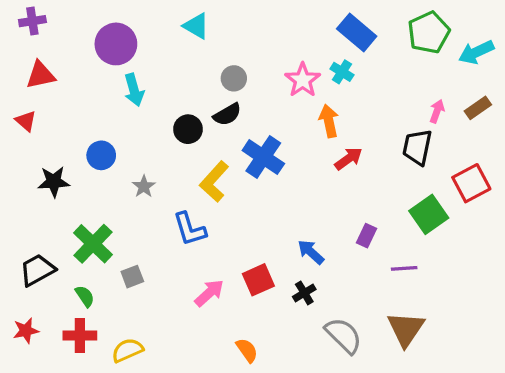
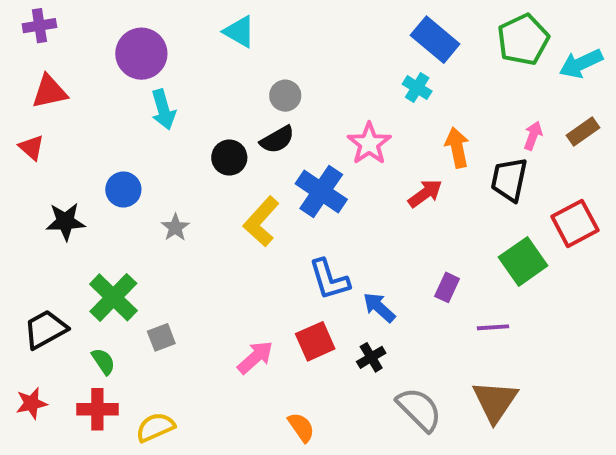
pink star: (303, 80) -> (369, 144), moved
orange arrow: (329, 121) -> (457, 148), moved
blue L-shape: (190, 229) -> (329, 279), moved

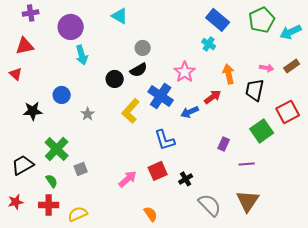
purple cross: (39, 26) -> (31, 13), moved
pink arrow: (533, 136) -> (267, 68), turned 80
blue arrow: (379, 307) -> (190, 112), moved, turned -66

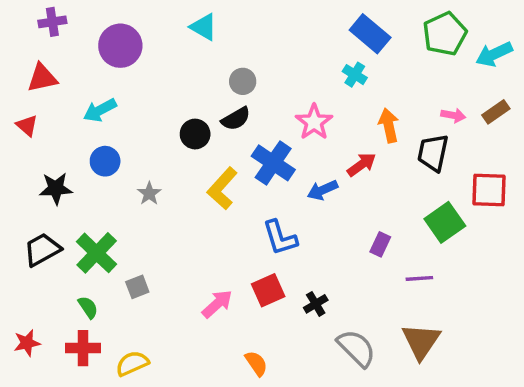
cyan arrow: (82, 55) -> (100, 110), moved, turned 78
red square: (288, 112) -> (489, 190), turned 30
black trapezoid: (23, 165) -> (42, 250), moved

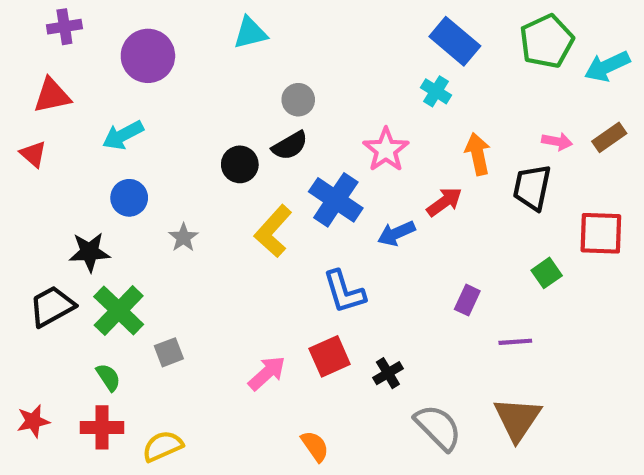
cyan triangle: (204, 27) -> (250, 33), turned -44
black star: (56, 188) -> (90, 252), moved
green square: (445, 222) -> (547, 273), size x0.6

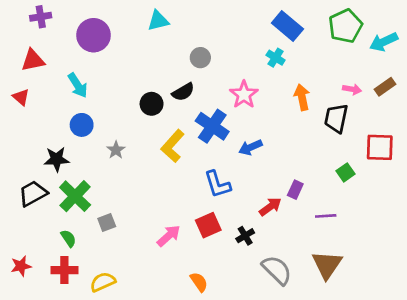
gray circle: (298, 100) -> (200, 58), moved
cyan arrow: (123, 135) -> (78, 85), turned -95
red arrow: (444, 202) -> (270, 207), moved

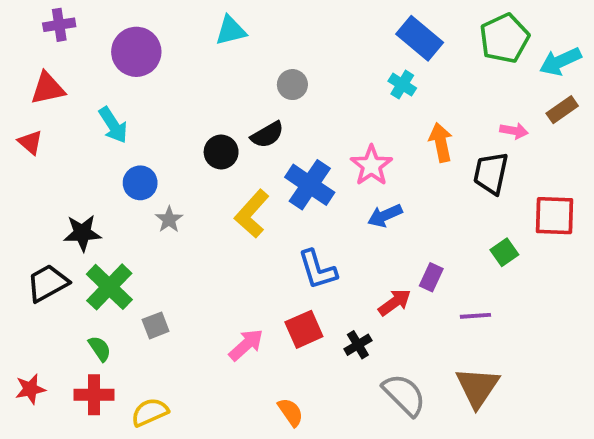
brown rectangle: (385, 87) -> (562, 110), moved
pink star: (244, 95) -> (371, 165), moved
blue circle: (82, 125) -> (140, 183), moved
blue arrow: (250, 147) -> (385, 216), moved

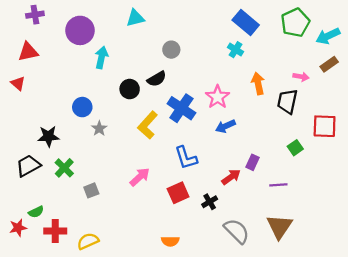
cyan arrow: (113, 125) -> (101, 57), moved, turned -135
green cross: (109, 287) -> (64, 168), size x0.7
pink arrow: (246, 345) -> (140, 177), moved
green semicircle: (100, 349) -> (36, 212), moved, turned 98
orange semicircle: (290, 412) -> (170, 241), turned 126

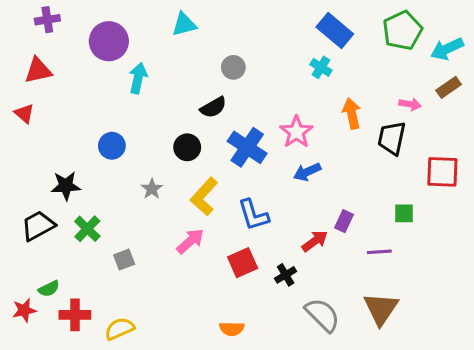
black circle: (130, 89) -> (187, 147), moved
yellow L-shape: (148, 125) -> (204, 196), moved
gray star: (99, 128) -> (152, 189), moved
green square: (295, 148) -> (404, 213), moved, turned 35

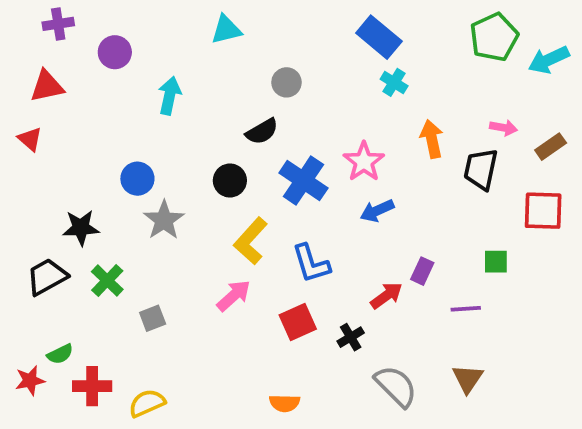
blue rectangle: (335, 30) -> (379, 37), moved
purple circle: (109, 41) -> (115, 52), moved, size x0.7
brown rectangle: (449, 87) -> (551, 147), moved
gray star: (152, 189) -> (164, 220), moved, size x1.5
brown triangle: (381, 309) -> (468, 379), size x0.7

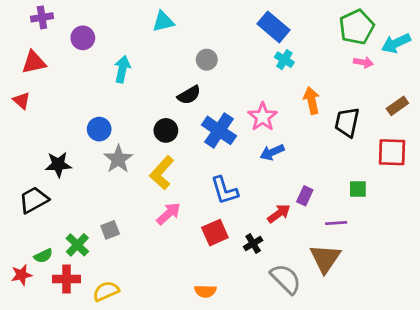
pink arrow: (503, 128) -> (363, 62), moved
yellow L-shape: (251, 241) -> (162, 173), moved
green cross: (107, 280) -> (77, 245), moved
brown triangle: (468, 379) -> (325, 258), moved, size x1.4

